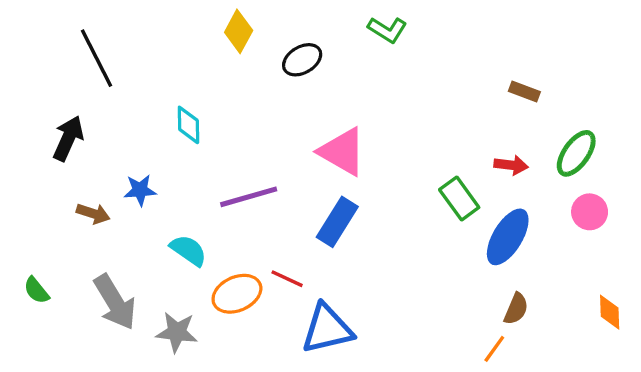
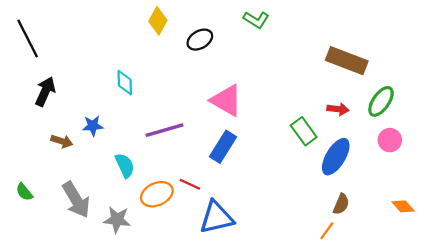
black line: (97, 58) -> (28, 38), moved
brown rectangle: (524, 92) -> (347, 61), size x2.0
cyan semicircle: (188, 250) -> (125, 165), turned 30
orange diamond: (610, 312) -> (403, 206), turned -40

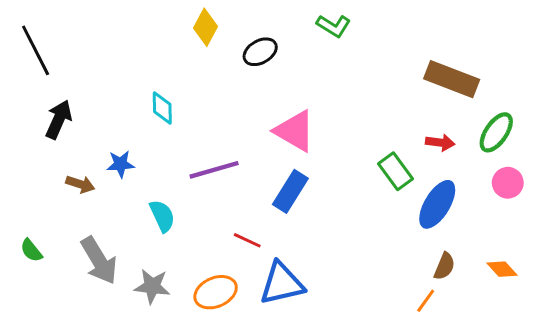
orange ellipse: (157, 194) -> (216, 292), moved
orange diamond: (403, 206) -> (502, 269), moved

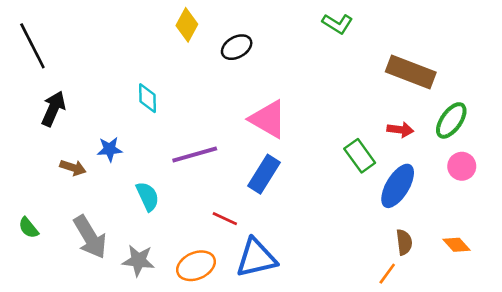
green L-shape: (334, 26) -> (337, 24), moved
brown semicircle: (444, 266) -> (404, 242), turned -30

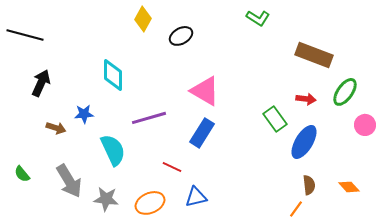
black line: (32, 46) -> (25, 35), turned -48
cyan diamond: (148, 98) -> (113, 75), size x1.4
pink circle: (462, 166) -> (365, 125), moved
cyan semicircle: (148, 196) -> (113, 150), size x1.4
blue triangle: (256, 258) -> (196, 197), size x0.7

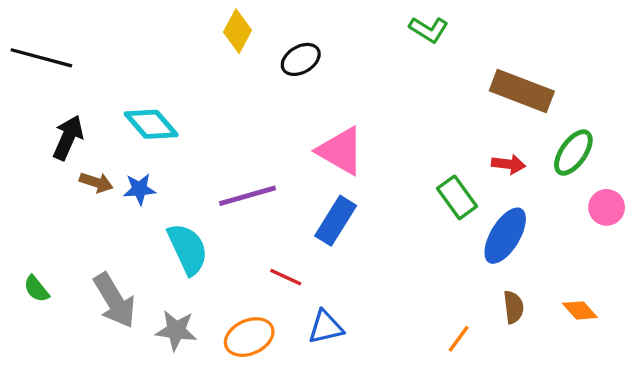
cyan diamond: (113, 75) -> (151, 124), moved, turned -40
brown arrow: (56, 128) -> (96, 182), moved
orange line: (296, 209) -> (459, 339), moved

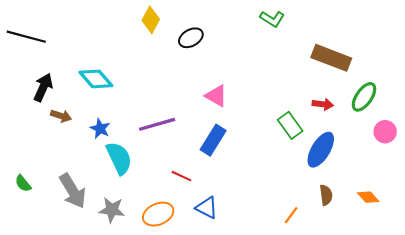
pink triangle: (341, 151) -> (216, 96), size x0.7
blue star: (139, 189) -> (100, 129), moved, turned 30
blue triangle: (326, 327) -> (207, 208), turned 40

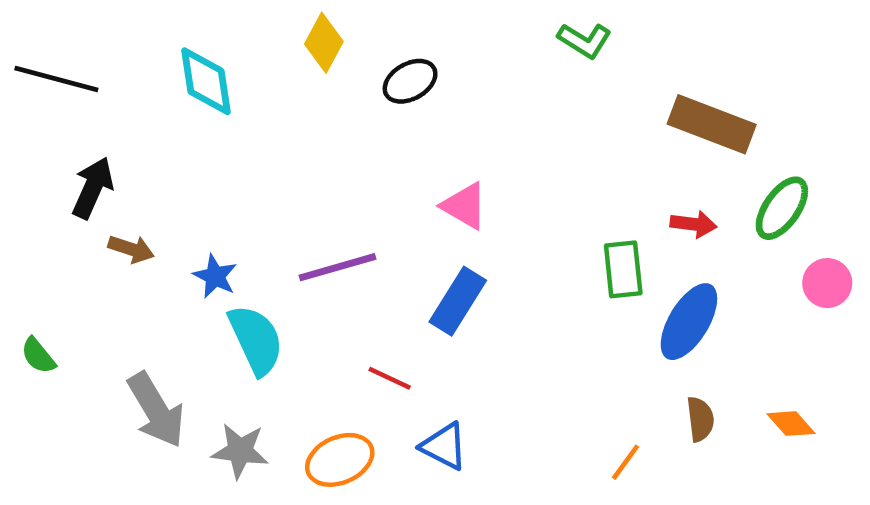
cyan diamond: (96, 79) -> (206, 81), moved, turned 32
green rectangle: (290, 125) -> (623, 269), turned 30
green semicircle: (23, 183) -> (38, 356), moved

